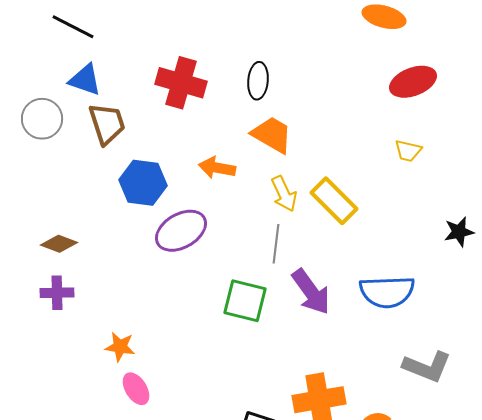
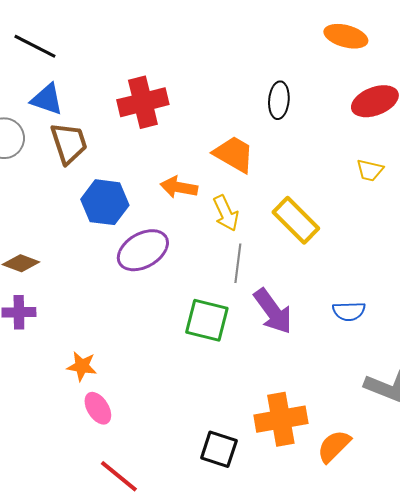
black ellipse: (258, 81) -> (279, 100), moved
red cross: (181, 83) -> (143, 102), turned -30
yellow arrow: (284, 194) -> (226, 213), moved
blue semicircle: (387, 292) -> (349, 311), size x0.6

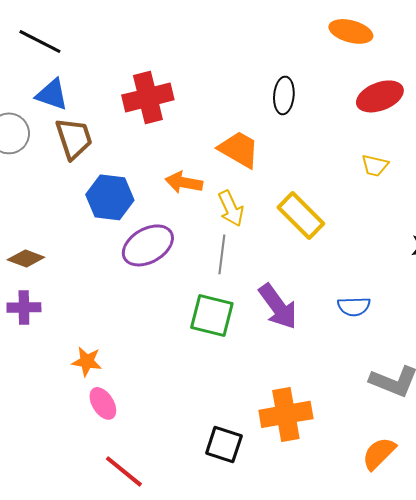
gray line: (238, 263) -> (222, 254), moved
orange semicircle: (334, 446) -> (379, 453), moved

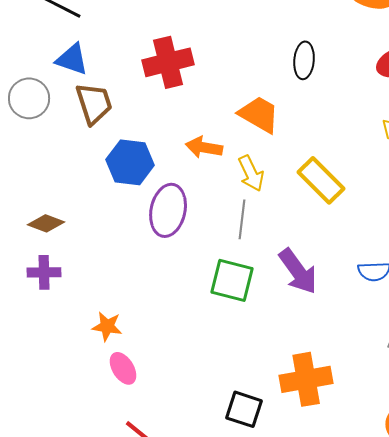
purple ellipse: (148, 245) -> (168, 210), turned -48

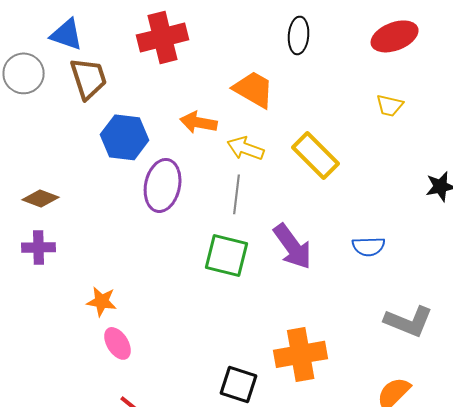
yellow arrow: (251, 173) -> (246, 148), turned 135

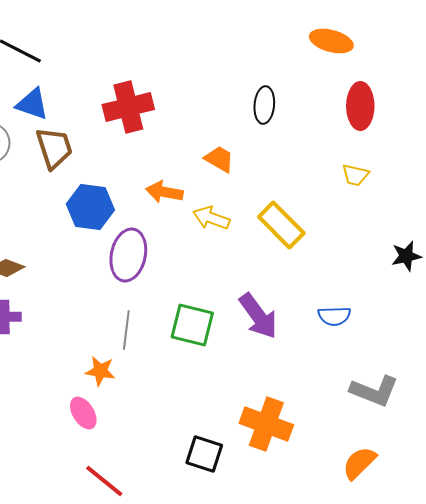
red ellipse: (395, 36) -> (360, 106), turned -69
orange trapezoid: (254, 89) -> (219, 159), size x0.7
gray line: (237, 194) -> (126, 330), moved
orange star: (102, 301) -> (100, 371), moved
orange cross: (301, 354) -> (266, 424), turned 30

